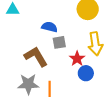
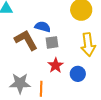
brown L-shape: (36, 57) -> (26, 40), moved
red star: (77, 59) -> (56, 65), moved

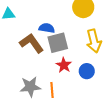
gray square: (52, 42) -> (58, 43), size x1.5

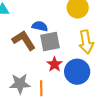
blue circle: (87, 71) -> (77, 72), size x1.6

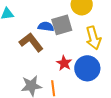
gray square: (50, 42) -> (62, 25), moved

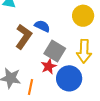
gray square: (62, 25) -> (55, 51), moved, turned 30
brown L-shape: (31, 42) -> (24, 37), turned 55

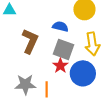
blue semicircle: (42, 26) -> (60, 27), moved

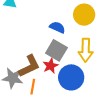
brown L-shape: (30, 41) -> (29, 66), moved, turned 30

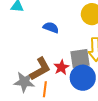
blue semicircle: (57, 27) -> (51, 28), moved
gray square: (56, 50) -> (80, 58), moved, turned -35

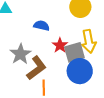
red star: (61, 67) -> (60, 45), moved
gray star: (24, 82) -> (20, 54), moved, turned -30

